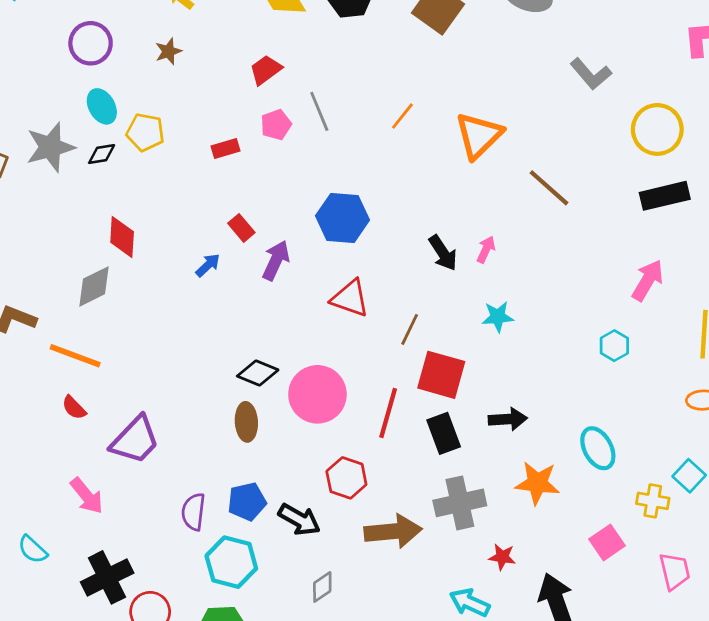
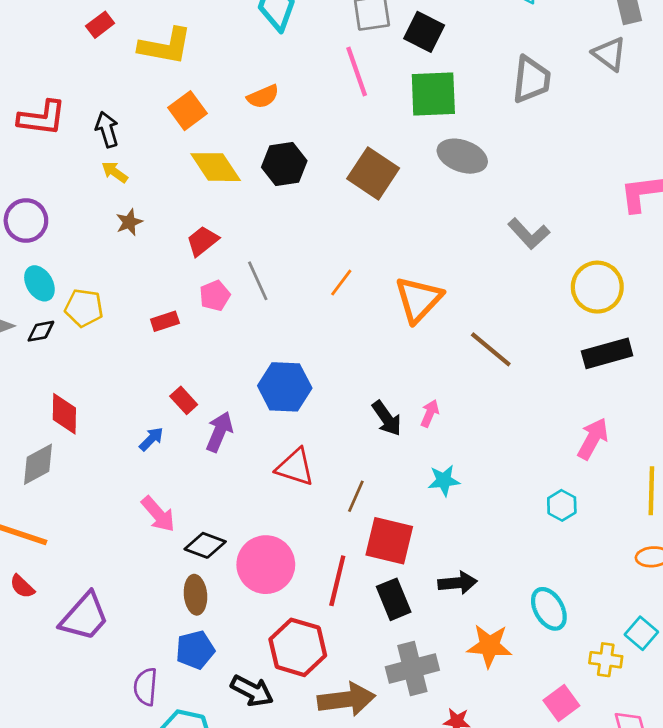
brown star: (168, 51) -> (129, 222), moved
red hexagon: (346, 478) -> (298, 647), size x1.4
pink arrow: (87, 496) -> (158, 514), moved
blue pentagon: (247, 502) -> (195, 650), moved

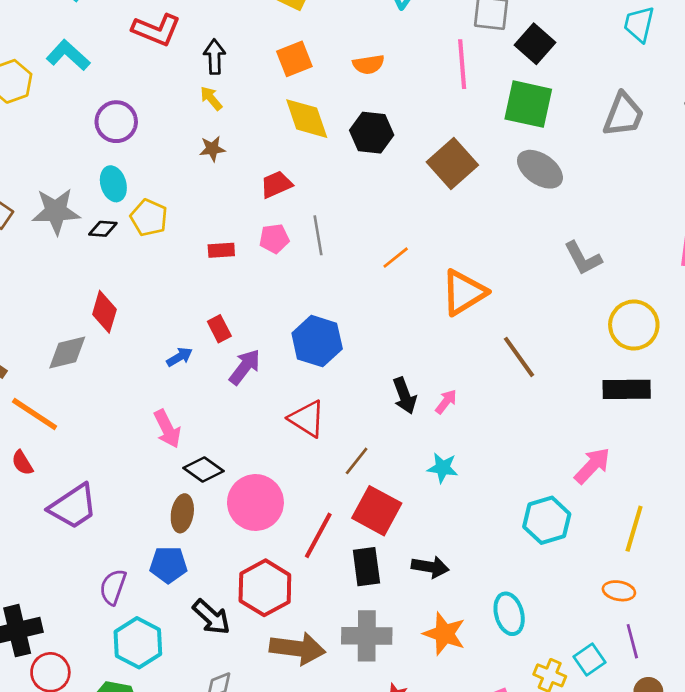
cyan hexagon: (562, 505) -> (547, 520), size x1.6

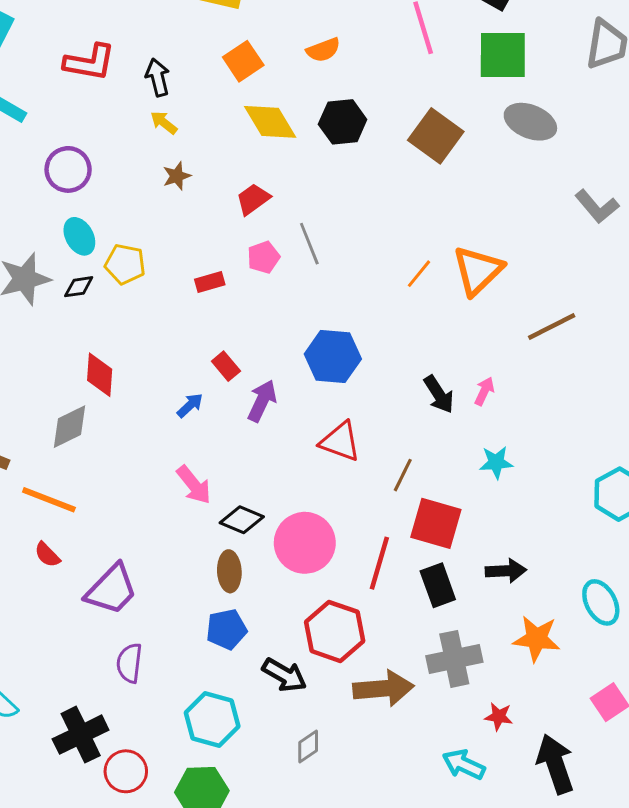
orange line: (396, 258) -> (419, 274), moved
brown line: (519, 357) -> (552, 327), turned -69
purple semicircle: (113, 587) -> (129, 663), moved

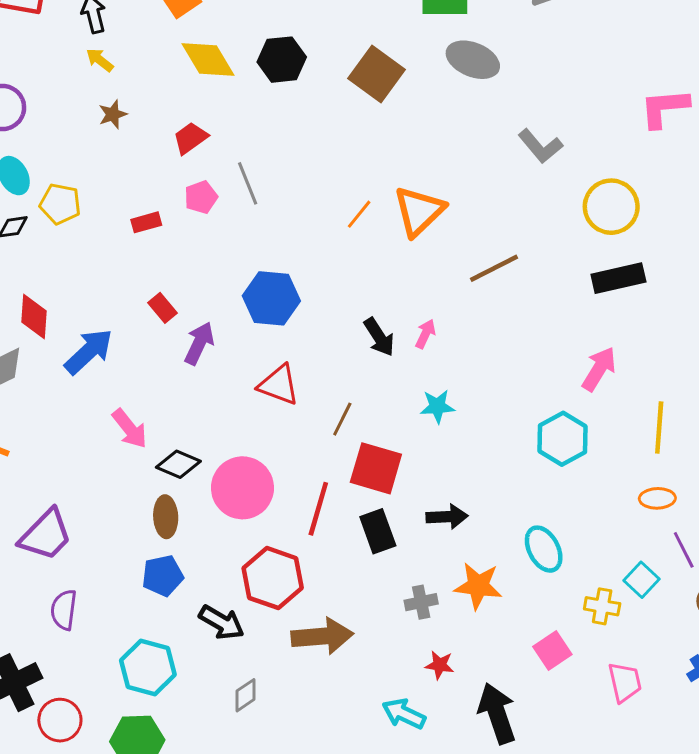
blue arrow: (190, 405) -> (89, 352), moved, size x1.8
gray cross: (454, 659) -> (421, 602), moved, size x0.6

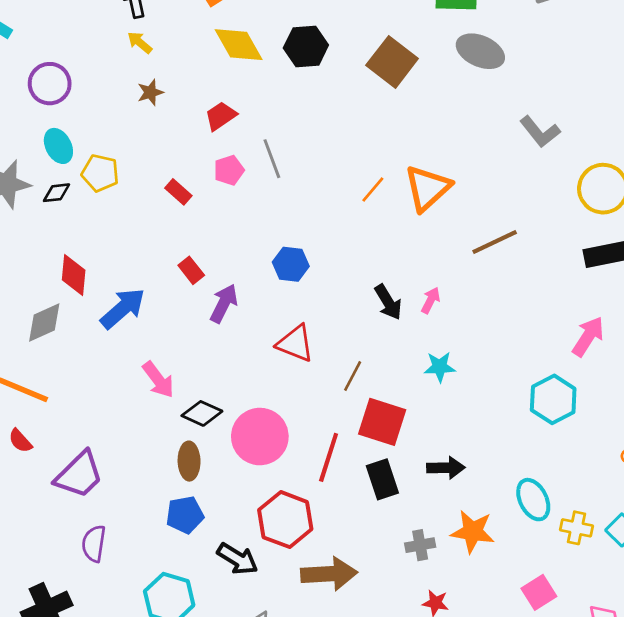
red rectangle: (146, 222) -> (178, 192), turned 56
blue hexagon: (271, 298) -> (291, 264), size x0.7
yellow cross: (602, 606) -> (577, 528), moved

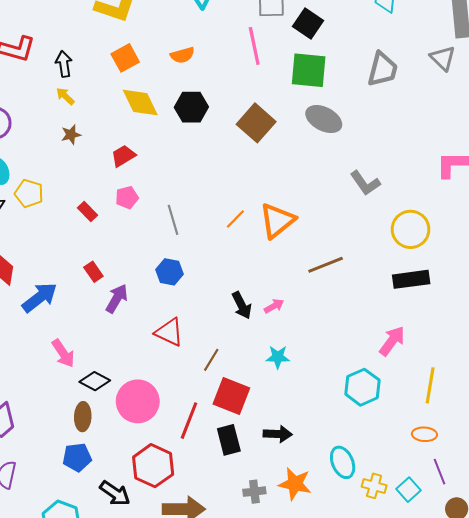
gray line: (272, 159) -> (173, 220), moved
pink arrow: (431, 300) -> (274, 306), turned 30

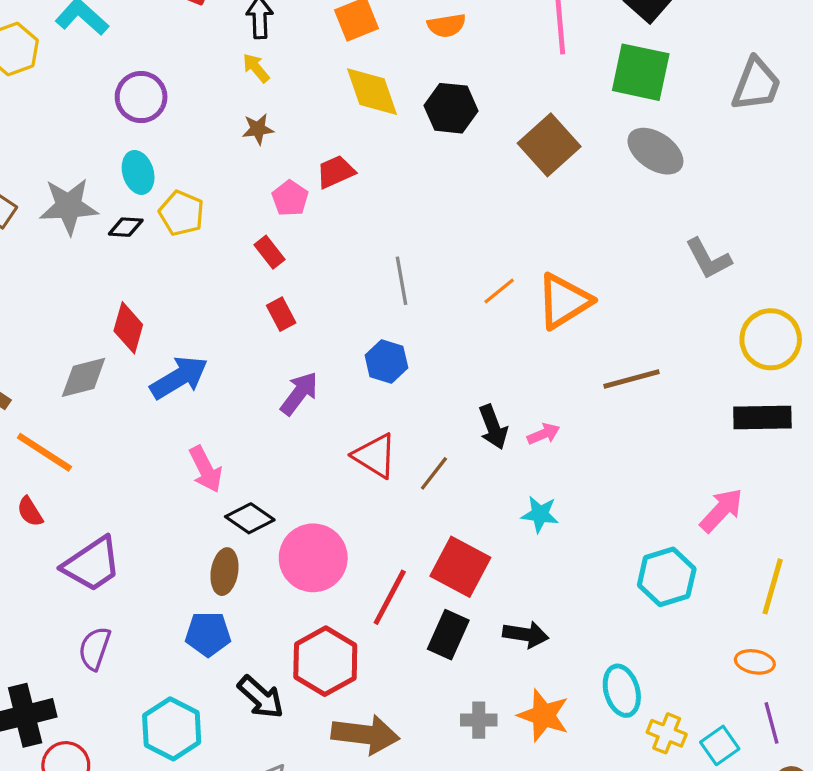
pink pentagon: (127, 197) -> (290, 198), moved, turned -30
red rectangle: (93, 272) -> (281, 314), moved
brown line: (211, 360) -> (434, 473), moved
black rectangle: (229, 440) -> (448, 635), turned 32

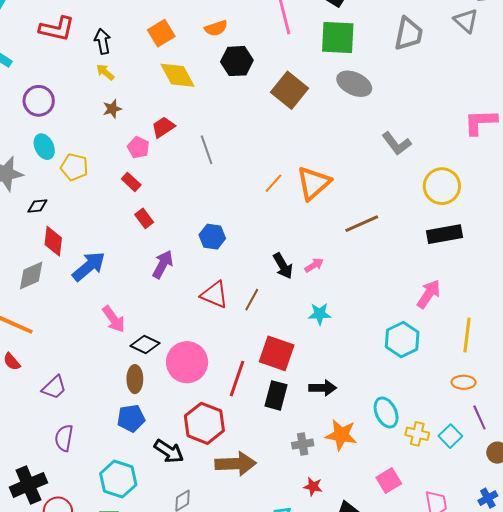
black hexagon: (451, 108) -> (237, 61), moved
black diamond: (126, 227) -> (37, 206), moved
gray line: (402, 281) -> (207, 150), moved
purple trapezoid: (92, 564) -> (54, 387), size x0.7

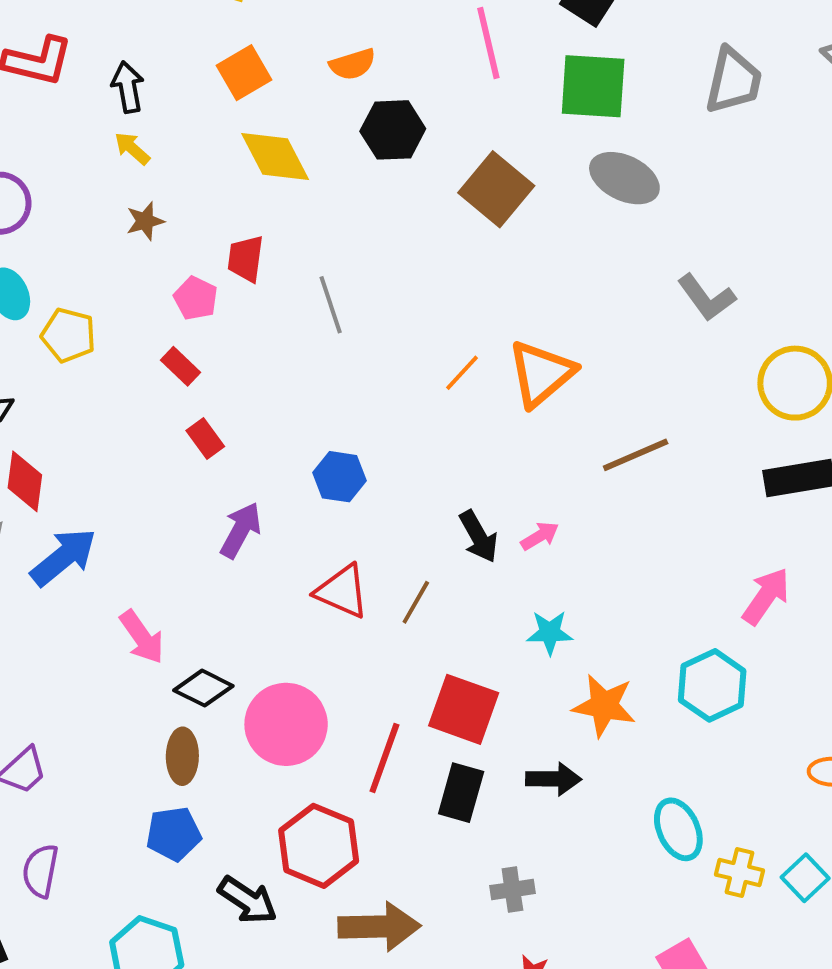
red trapezoid: (163, 127) -> (246, 259), turned -50
blue arrow: (89, 266) -> (63, 557), moved
orange star: (341, 435) -> (604, 706), moved

